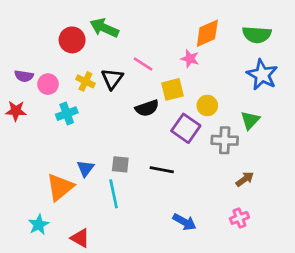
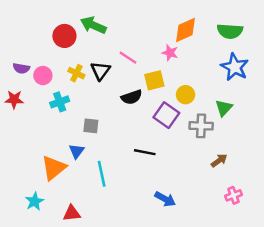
gray square: (120, 164) -> (91, 126), moved
pink cross: (239, 218) -> (233, 195), moved
red triangle: (80, 238) -> (72, 213), turned -36

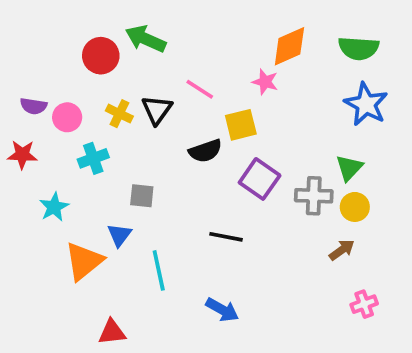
yellow circle: (186, 95) -> (355, 207), moved
blue arrow: (165, 199) -> (222, 310), moved
cyan star: (35, 201) -> (54, 207), moved

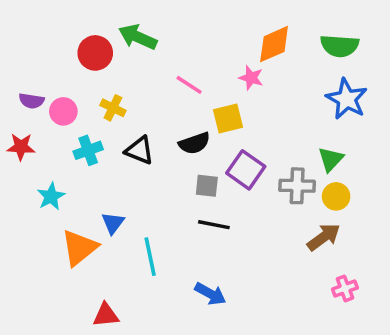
black triangle: (157, 110) -> (140, 150), moved, turned -44
gray square: (142, 196) -> (207, 186), moved
brown arrow: (342, 250) -> (324, 237), size x1.4

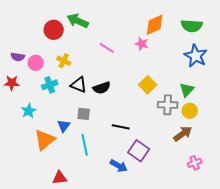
yellow square: (228, 118) -> (148, 85), moved, turned -30
black semicircle: (194, 143) -> (102, 88), moved
purple square: (246, 170) -> (139, 151), moved
gray square: (207, 186) -> (84, 114), moved

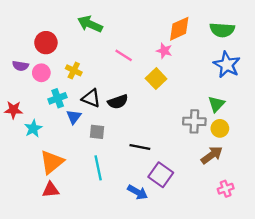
red circle: (54, 30) -> (46, 43), moved
red star: (12, 83) -> (14, 110), moved
yellow square: (148, 85) -> (156, 79), moved
blue triangle: (64, 126) -> (74, 117), moved
red triangle: (60, 178) -> (51, 190), moved

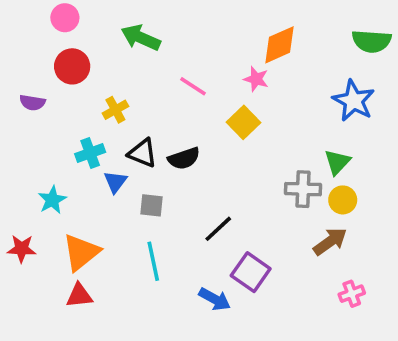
green semicircle: (222, 30) -> (372, 41), moved
yellow cross: (74, 70) -> (115, 110), turned 35
pink circle: (41, 73) -> (65, 18), moved
red star: (14, 110) -> (22, 249), moved
black line: (140, 147) -> (218, 229), turned -54

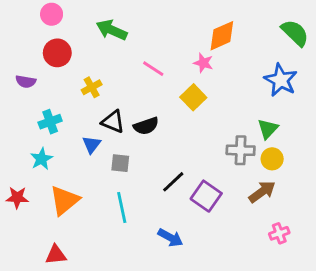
green semicircle: (372, 41) -> (295, 33), turned -140
cyan cross: (90, 153) -> (50, 122), moved
purple square: (251, 272) -> (206, 196), moved
red triangle: (79, 296) -> (56, 255), moved

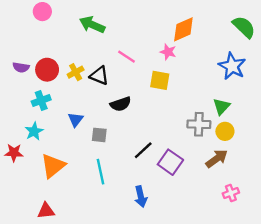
red circle: (57, 53) -> (47, 70), moved
yellow square: (193, 97) -> (160, 80), turned -36
black triangle: (113, 122) -> (99, 76), moved
red star: (17, 198) -> (14, 153), moved
blue arrow: (170, 238) -> (141, 197), turned 48

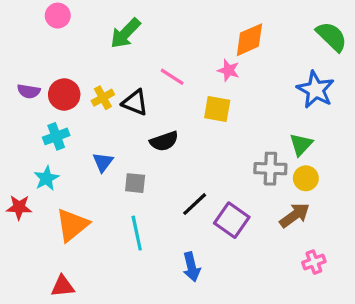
green arrow: (92, 25) -> (125, 33), turned -70

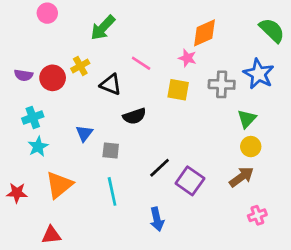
yellow cross: (103, 98) -> (80, 66), moved
cyan cross: (56, 136) -> (33, 117), moved
gray cross: (270, 169) -> (222, 84), moved
red star: (19, 207) -> (17, 193), moved

